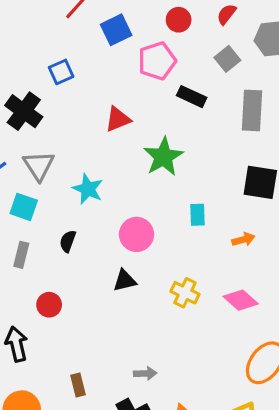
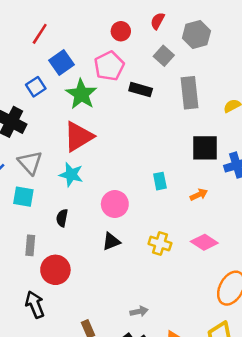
blue square: (116, 30) -> (62, 63), moved
red triangle: (118, 119) -> (78, 137), moved, size x1.5
green star: (163, 157) -> (81, 94), moved
gray rectangle: (21, 255) -> (30, 245), moved
red circle: (49, 305) -> (55, 270), size x1.5

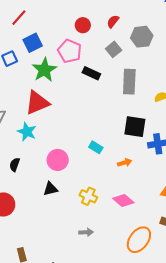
pink pentagon: (109, 66) -> (70, 51), turned -30
cyan rectangle: (160, 181) -> (96, 147), turned -56
gray arrow: (139, 311) -> (86, 232), moved

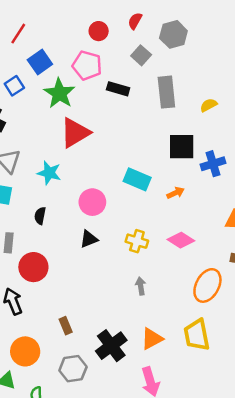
red triangle: (37, 103) -> (75, 133), moved
cyan rectangle: (96, 147) -> (137, 179), size x1.5
gray arrow: (86, 232) -> (141, 286), turned -88

